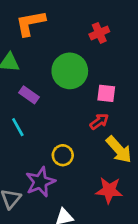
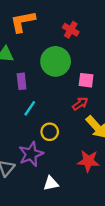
red cross: (99, 33) -> (71, 30), moved, turned -35
purple rectangle: (29, 95) -> (22, 81), turned 49
cyan line: (18, 127) -> (30, 108), moved, turned 63

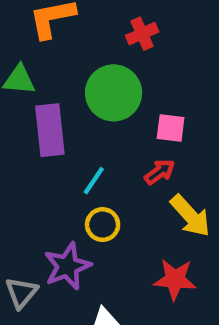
red cross: (71, 30) -> (142, 34), turned 35
purple rectangle: (22, 81) -> (50, 130), size x1.6
cyan line: (30, 108) -> (94, 181), moved

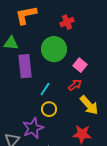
pink square: (171, 128) -> (80, 65), turned 32

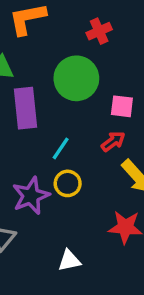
pink square: (80, 65) -> (122, 106), turned -32
purple star: (33, 128) -> (31, 196), moved

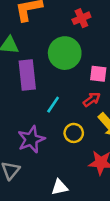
yellow circle: (68, 183) -> (74, 133), moved

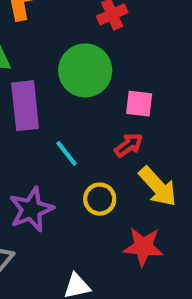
cyan line: (53, 105) -> (67, 153), turned -72

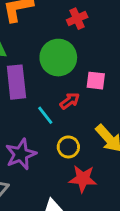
red arrow: (129, 145) -> (70, 101), moved
red star: (143, 247) -> (83, 179), moved

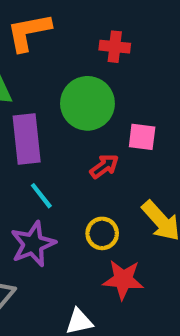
red cross: (77, 19) -> (115, 47), turned 30
cyan line: (45, 115) -> (41, 196), moved

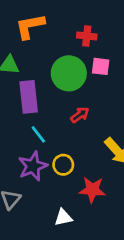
pink square: (142, 137) -> (101, 66), moved
yellow circle: (102, 233) -> (63, 165), moved

